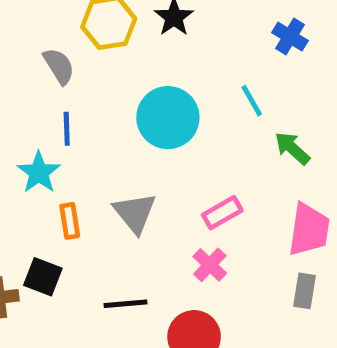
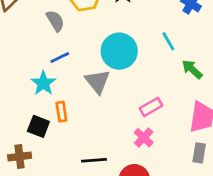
blue line: (67, 129) -> (60, 57), turned 66
gray triangle: (135, 213) -> (97, 81), moved
black square: (43, 277) -> (38, 126), moved

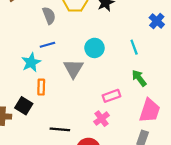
cyan circle: (119, 51) -> (95, 48), size x0.7
green arrow: (192, 69) -> (139, 78), moved
black square: (38, 126) -> (24, 106), moved

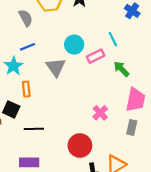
pink rectangle: (112, 96) -> (96, 56), moved
pink cross: (101, 119) -> (100, 113), moved
black line: (60, 129) -> (34, 129), moved

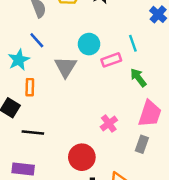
blue line: (27, 47) -> (37, 40), turned 64

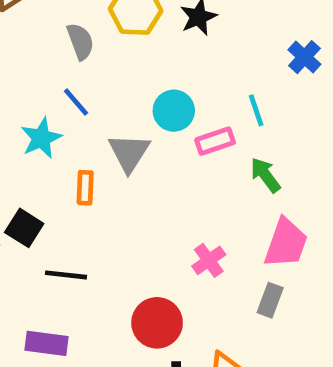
orange rectangle: (30, 87) -> (85, 188), moved

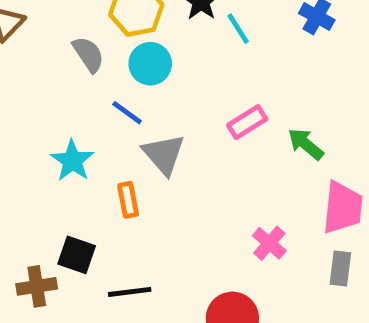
blue line: (76, 102) -> (127, 113), moved
cyan line: (256, 110) -> (238, 29), moved
cyan circle: (174, 111) -> (150, 64), moved

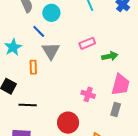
green arrow: (306, 144) -> (110, 56), turned 119
pink cross: (269, 243) -> (88, 94), turned -32

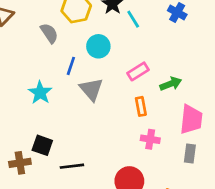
cyan circle: (51, 13) -> (98, 46), moved
blue line: (39, 31) -> (71, 66), turned 72
orange rectangle: (33, 67) -> (141, 106), moved

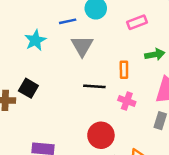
blue line: (71, 66) -> (68, 21), turned 49
pink rectangle: (138, 71) -> (137, 22), moved
black line: (72, 166) -> (94, 86), moved

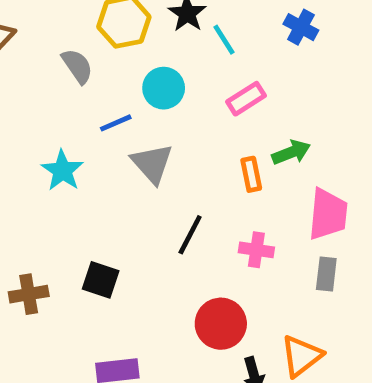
orange rectangle: (124, 70) -> (251, 174), moved
black line: (94, 86) -> (190, 235), turned -55
black square: (28, 88) -> (101, 280), moved

